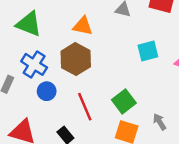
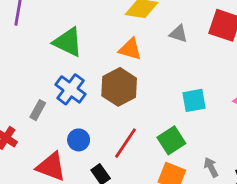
cyan square: (148, 51) -> (194, 100), moved
blue circle: (47, 91) -> (79, 140), moved
red line: (85, 107) -> (125, 143), turned 52

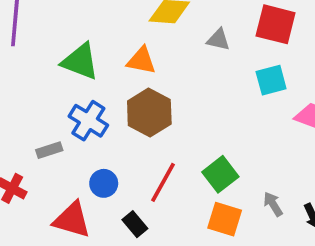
orange triangle: (130, 49) -> (141, 61), moved
cyan square: (194, 100) -> (271, 80), moved
gray rectangle: (38, 110) -> (49, 150), turned 48

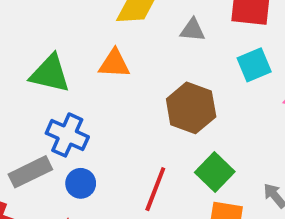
brown hexagon: (149, 113) -> (191, 108), moved
gray rectangle: (49, 150) -> (30, 172), size x1.5
blue circle: (104, 183) -> (81, 183), moved

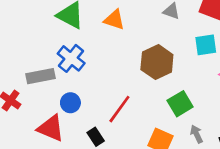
green square: (215, 172) -> (180, 104), moved
blue circle: (81, 183) -> (70, 103), moved

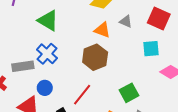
orange triangle: (114, 20) -> (102, 30), moved
brown hexagon: (157, 62) -> (95, 57), moved

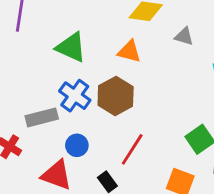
orange triangle: (102, 30) -> (129, 51), moved
brown hexagon: (95, 57) -> (116, 96), moved

